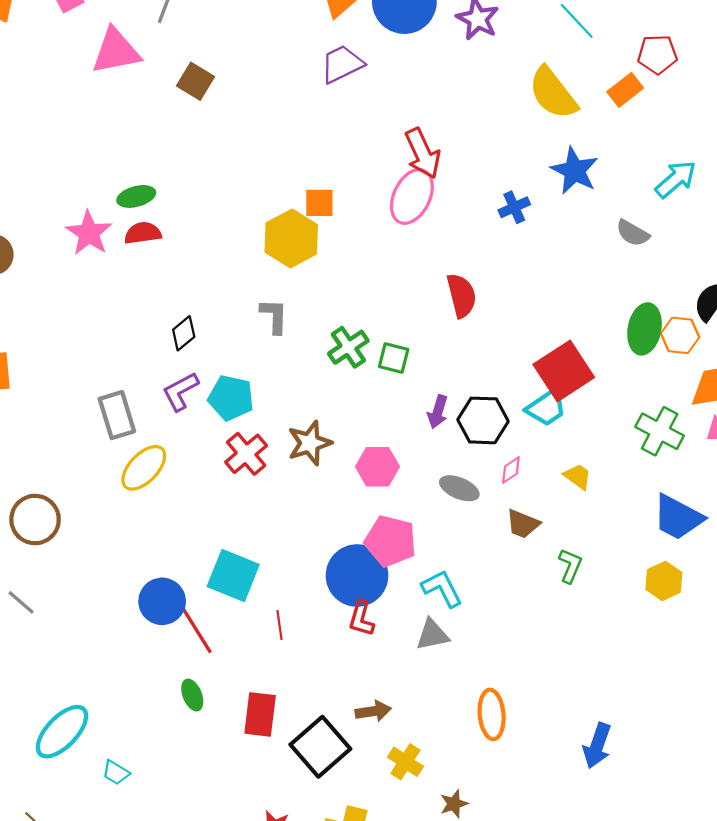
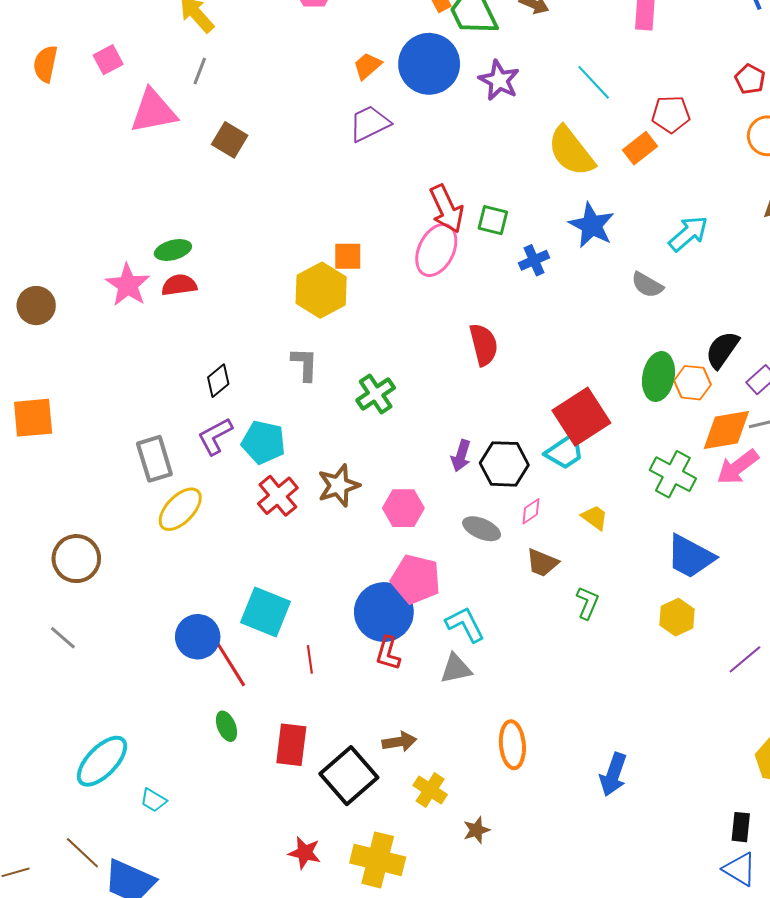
green square: (394, 358) -> (493, 220), moved

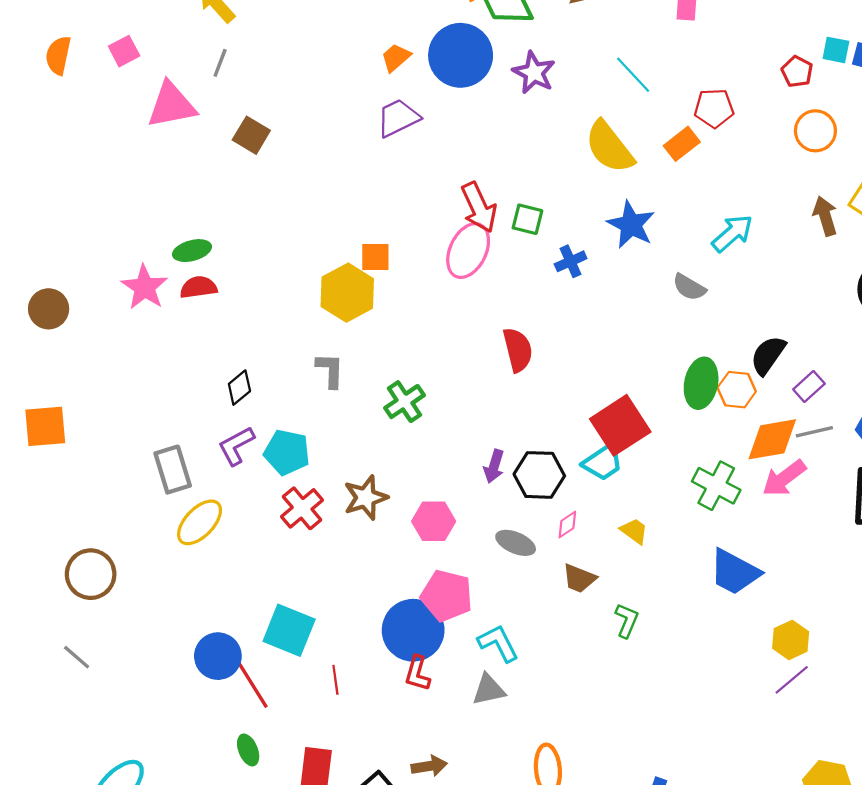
yellow hexagon: (677, 617) -> (791, 640), moved

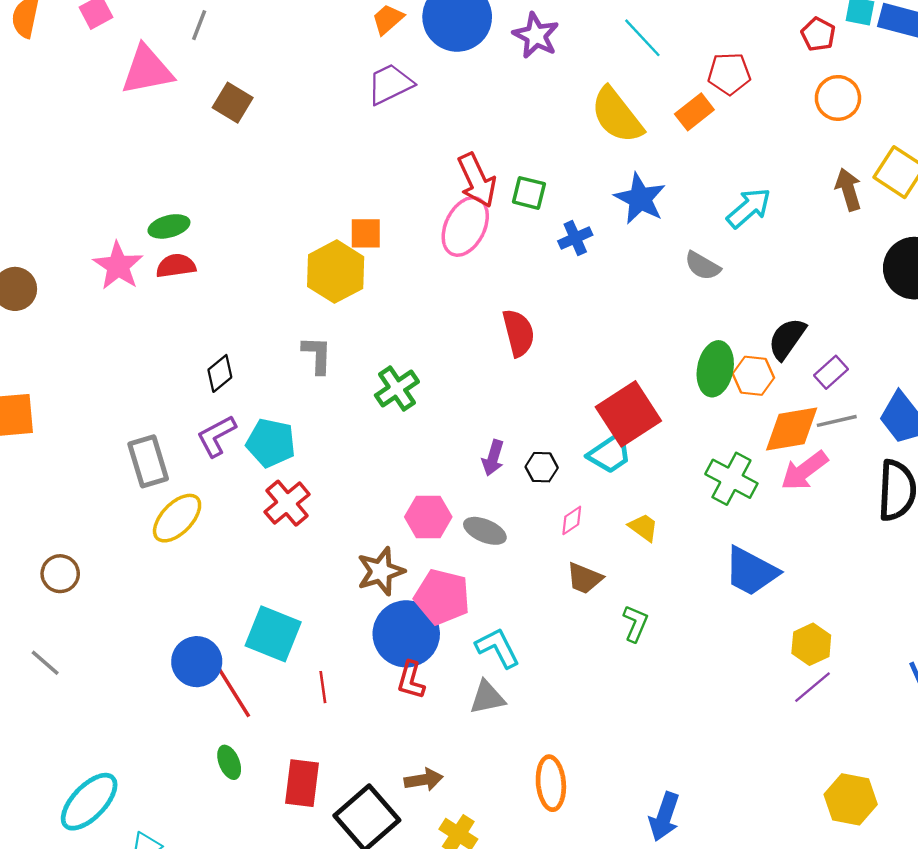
black hexagon: (539, 475) -> (542, 467), size x0.6
brown star: (366, 498) -> (381, 571), moved
gray ellipse: (516, 543) -> (485, 531), moved
brown circle: (91, 574) -> (60, 574), size x0.7

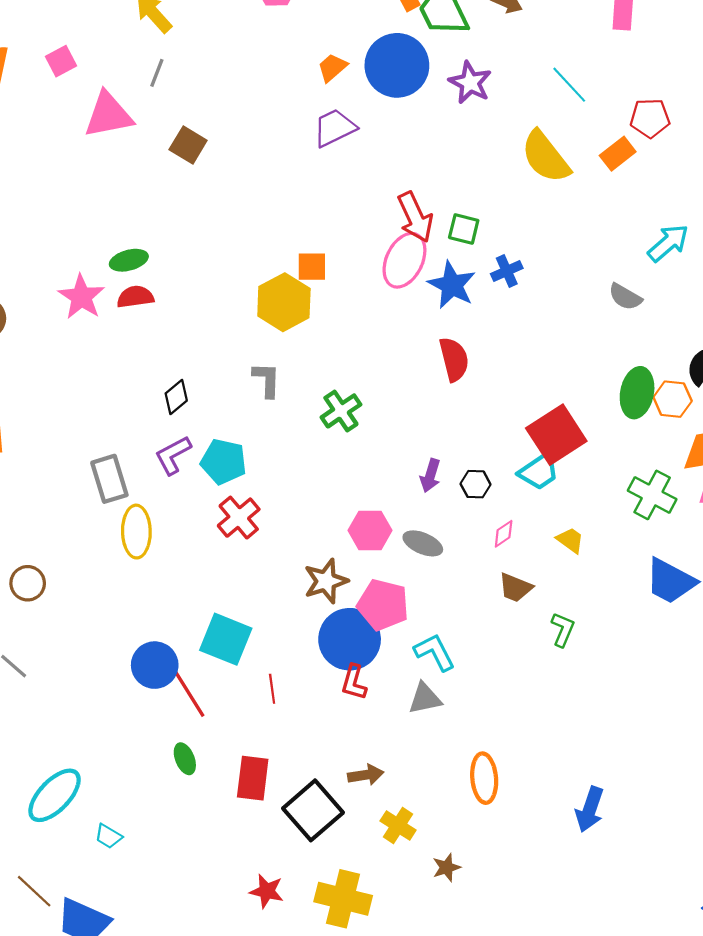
blue star: (640, 199) -> (452, 285), moved
yellow ellipse: (177, 518) -> (136, 532), turned -45

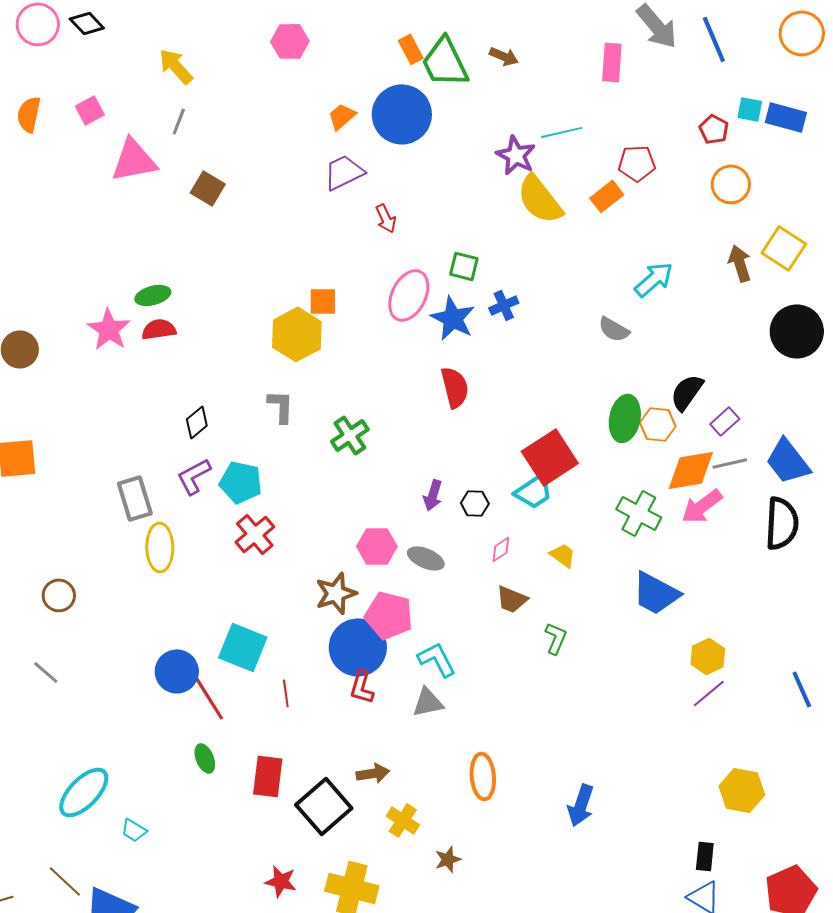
purple star: (470, 83) -> (516, 155), moved
cyan line: (569, 85) -> (562, 132), turned -60
red arrow: (415, 217) -> (386, 218), moved, size x0.6

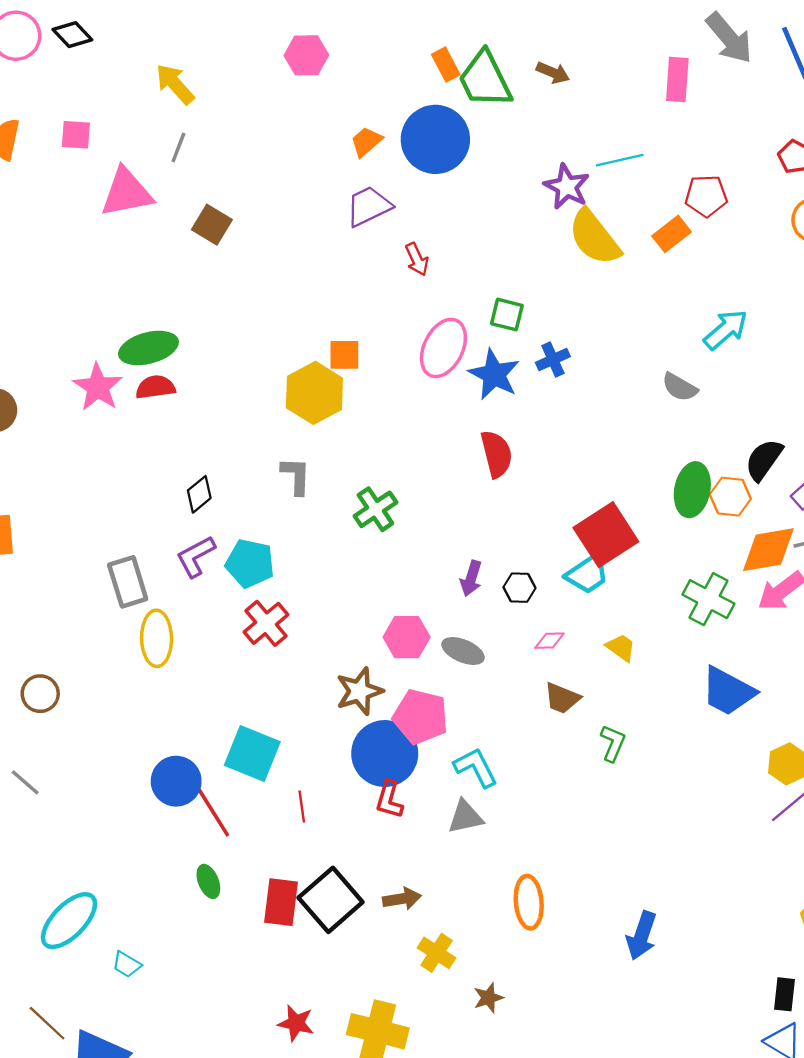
pink square: (90, 110) -> (76, 135), turned 32
green ellipse: (153, 295) -> (148, 348), size x1.4
pink diamond: (501, 549) -> (549, 641), turned 32
black square: (324, 806) -> (331, 900), moved

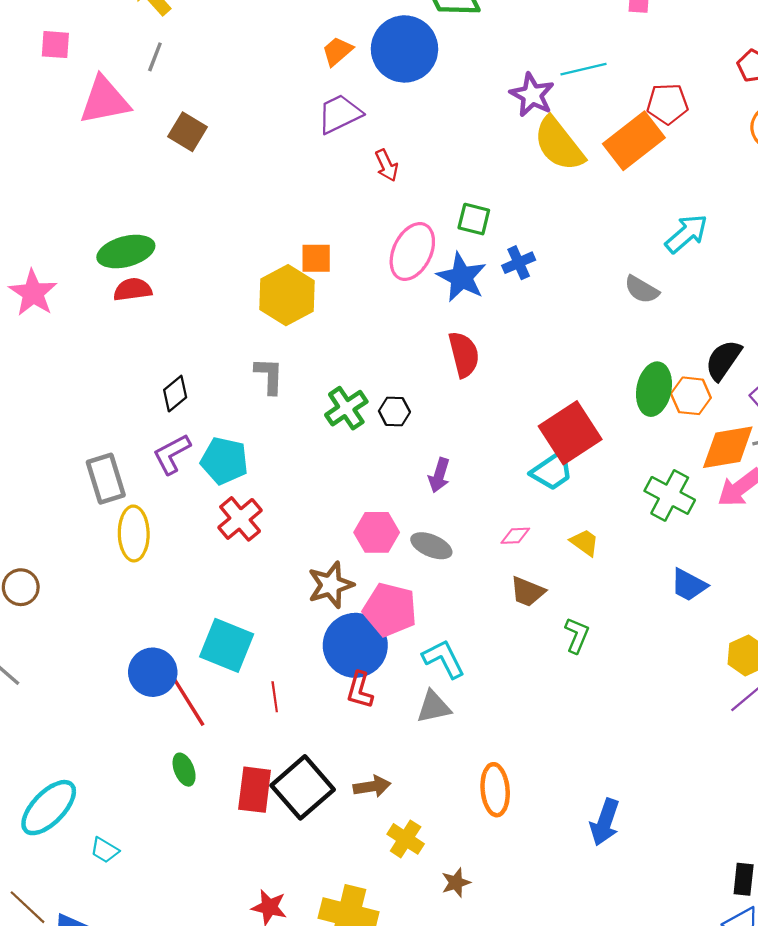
orange rectangle: (672, 234) -> (634, 141), size x1.6
pink star: (98, 387) -> (33, 293), moved
black hexagon: (519, 588) -> (394, 412), moved
blue trapezoid: (728, 691) -> (689, 585), size x0.7

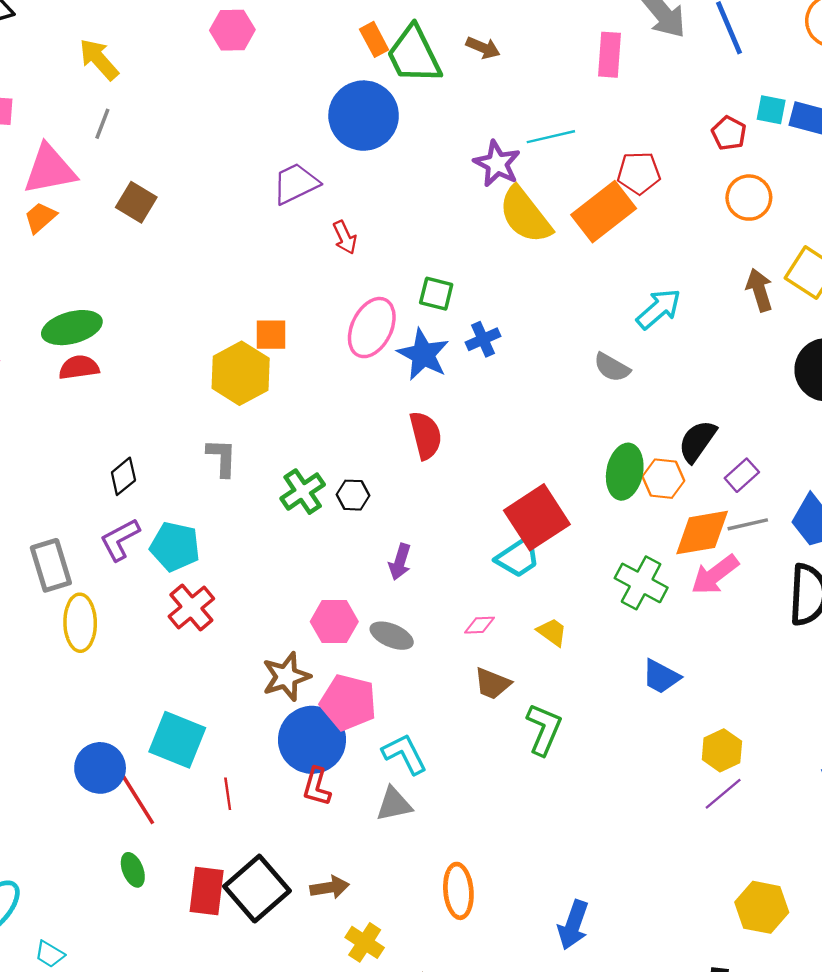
orange trapezoid: (337, 51) -> (40, 217), moved
green L-shape: (577, 635) -> (544, 729), size x1.4

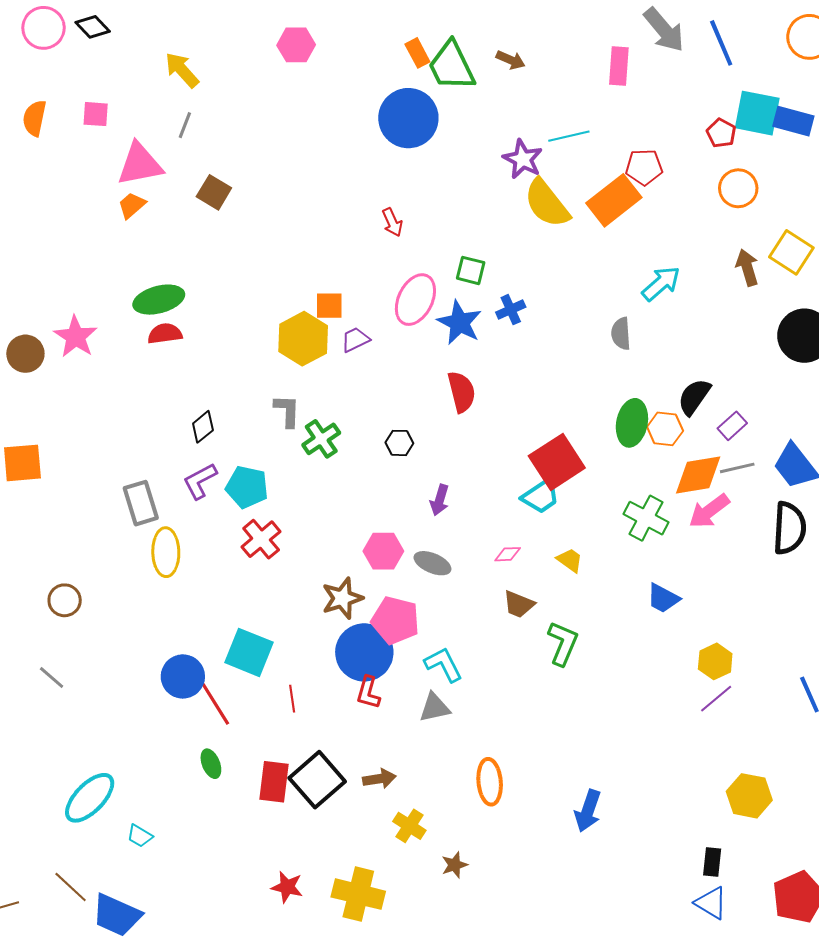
cyan square: (771, 110) -> (757, 113), size x1.8
purple trapezoid: (296, 184) -> (355, 340), moved, size x0.7
gray semicircle: (612, 367) -> (621, 334), turned 56
green cross: (303, 492) -> (321, 439), moved

